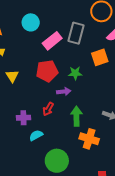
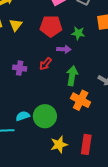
cyan semicircle: (36, 135) -> (23, 116), moved

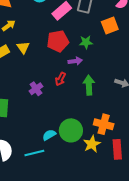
purple cross: (20, 68) -> (36, 89), turned -32
orange cross: (81, 100) -> (104, 124), moved
yellow star: (59, 145) -> (92, 144), moved

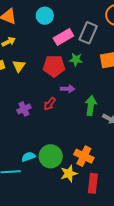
green star: (86, 42) -> (76, 60), moved
green arrow: (89, 85) -> (91, 106), moved

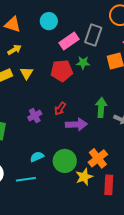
purple arrow: (68, 89) -> (76, 124), moved, size x1.5
orange cross: (84, 156) -> (98, 158), turned 30
cyan semicircle: (28, 157) -> (37, 157), moved

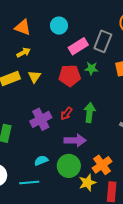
green arrow: (101, 107) -> (90, 113), moved
purple cross: (35, 116) -> (41, 119), size x1.5
purple arrow: (76, 124) -> (75, 140), moved

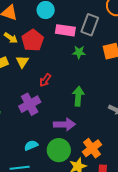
pink rectangle: (78, 46) -> (65, 30), turned 42
yellow arrow: (24, 53) -> (11, 38), turned 64
red pentagon: (70, 76) -> (33, 40), moved, turned -30
red arrow: (66, 113) -> (45, 80), moved

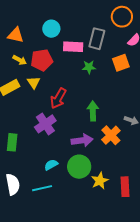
red pentagon: (33, 40) -> (42, 60), turned 30
red arrow: (45, 80) -> (58, 98), size x1.5
orange cross: (92, 148) -> (111, 135), moved

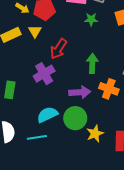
orange cross: (111, 135) -> (109, 89), turned -30
cyan semicircle: (51, 165) -> (47, 115), size x1.5

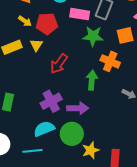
green star: (91, 19) -> (93, 36), size x1.5
purple cross: (44, 74) -> (51, 101), moved
orange cross: (109, 89) -> (110, 61), moved

